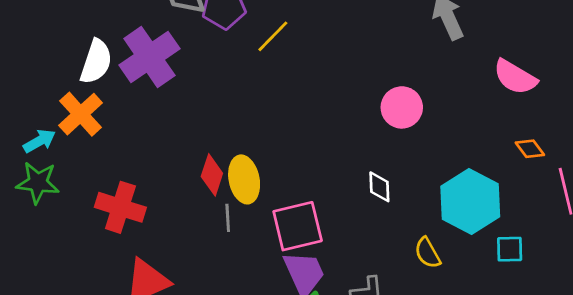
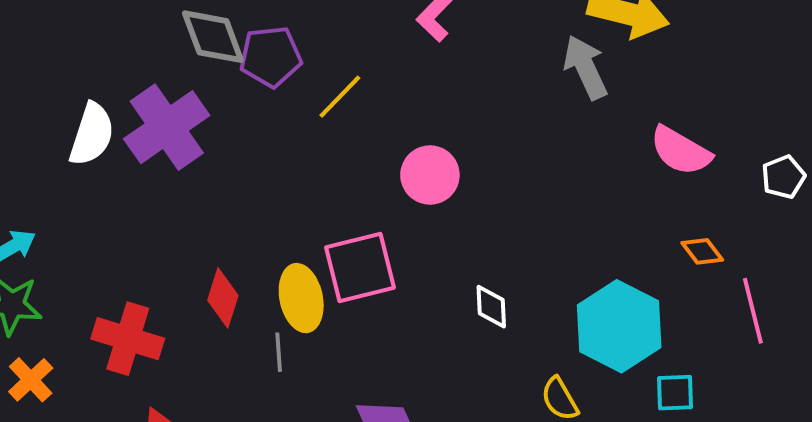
pink circle: (402, 107) -> (430, 175), moved
orange cross: (81, 114) -> (31, 380), moved, size x0.7
red diamond: (212, 175) -> (223, 298), moved
pink square: (298, 226) -> (360, 268), moved

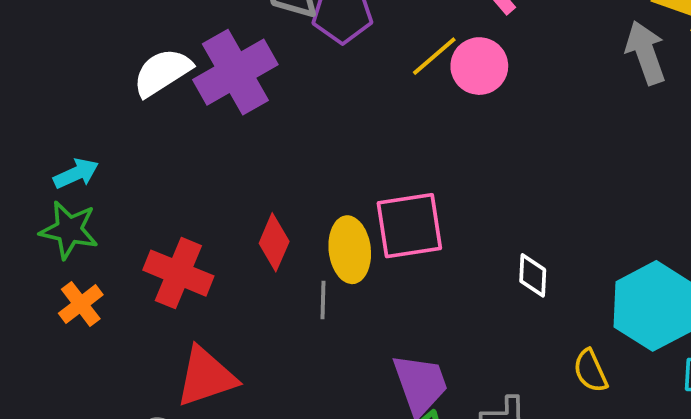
yellow line: (340, 97) -> (434, 56), moved
white semicircle: (92, 134) -> (162, 72), turned -146
pink circle: (430, 175) -> (479, 66), moved

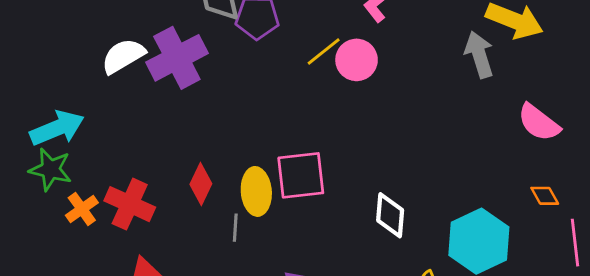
cyan arrow: (76, 174) -> (57, 128), size x1.6
white diamond: (533, 275) -> (390, 215), size x1.4
orange cross: (81, 304) -> (82, 209), moved

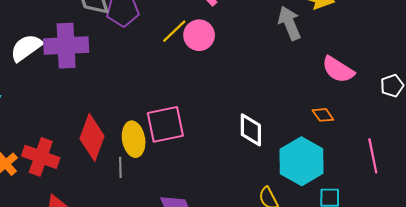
purple cross: (177, 58) -> (66, 46), turned 30
red diamond: (201, 184) -> (92, 137), size x1.5
orange diamond: (545, 196) -> (323, 115), moved
white diamond: (390, 215) -> (251, 130), moved

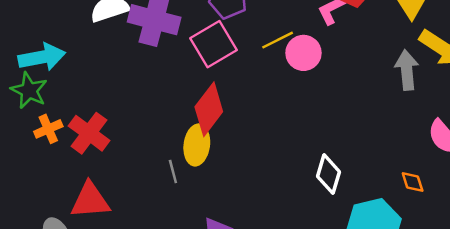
pink square: (165, 124) -> (213, 44), moved, turned -36
red diamond: (92, 137) -> (209, 109), moved
gray line: (120, 167) -> (173, 172), turned -30

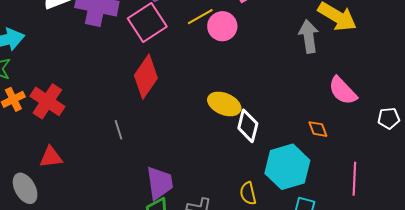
yellow ellipse: (197, 145) -> (224, 104), moved, turned -72
red triangle: (90, 200) -> (51, 157), size x0.7

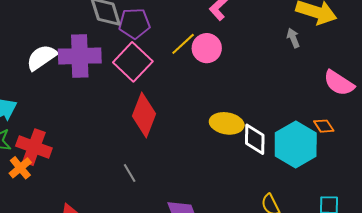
gray arrow: (309, 36) -> (293, 38), size x0.6
red cross: (47, 101) -> (34, 147), moved
cyan hexagon: (287, 167) -> (296, 145), moved

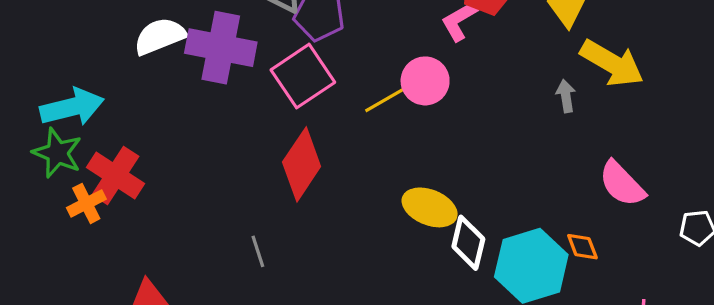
yellow line: (183, 44) -> (385, 100), moved

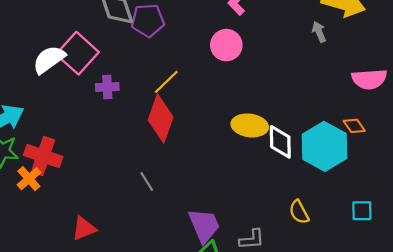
purple cross: (221, 48) -> (107, 87), moved, size x0.5
pink square: (303, 76) -> (77, 53), moved
yellow line: (385, 100) -> (166, 82), moved
pink semicircle: (622, 184) -> (369, 79), turned -36

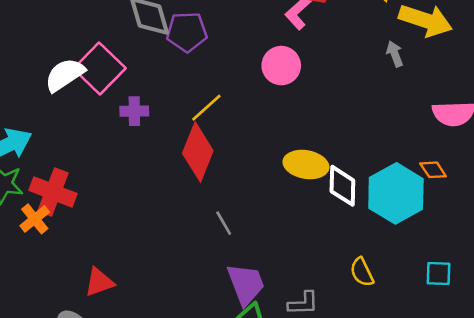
gray line: (147, 181) -> (224, 223), moved

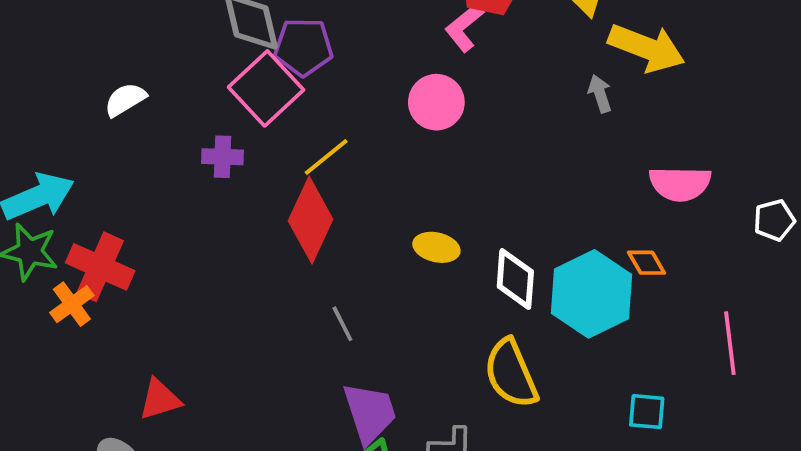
pink square: (100, 69) -> (266, 88), moved
white semicircle: (65, 75) -> (125, 100), size x0.7
yellow ellipse: (306, 165) -> (436, 247), moved, size x0.7
yellow semicircle: (362, 272) -> (511, 373), moved, size x1.6

